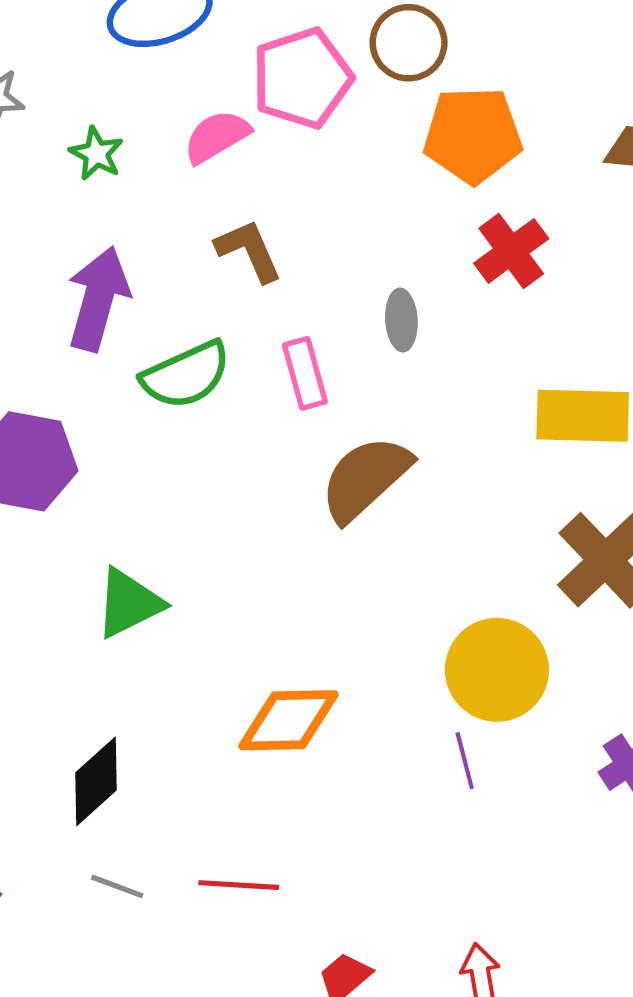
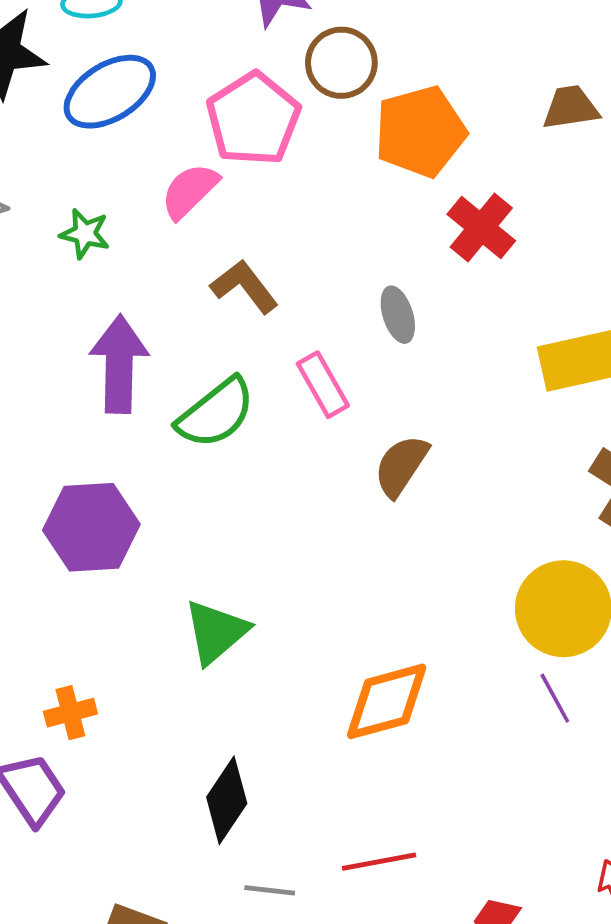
brown semicircle: (365, 478) -> (401, 466), size x0.7

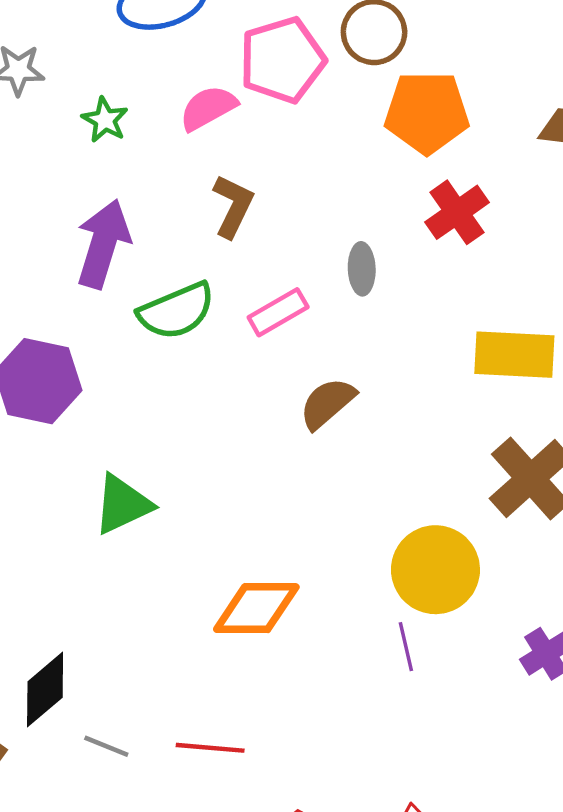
brown L-shape: (244, 286) -> (233, 206), turned 48
pink rectangle: (323, 385) -> (278, 312), turned 74
black diamond: (227, 800) -> (45, 690), moved

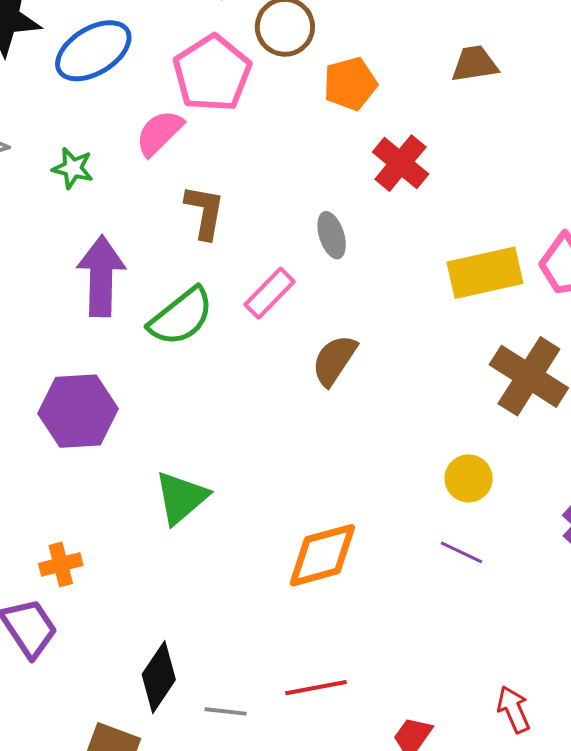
orange pentagon: (427, 112) -> (350, 84), size x0.7
yellow circle: (435, 570) -> (469, 478), size x0.6
purple line: (406, 647) -> (461, 552), turned -36

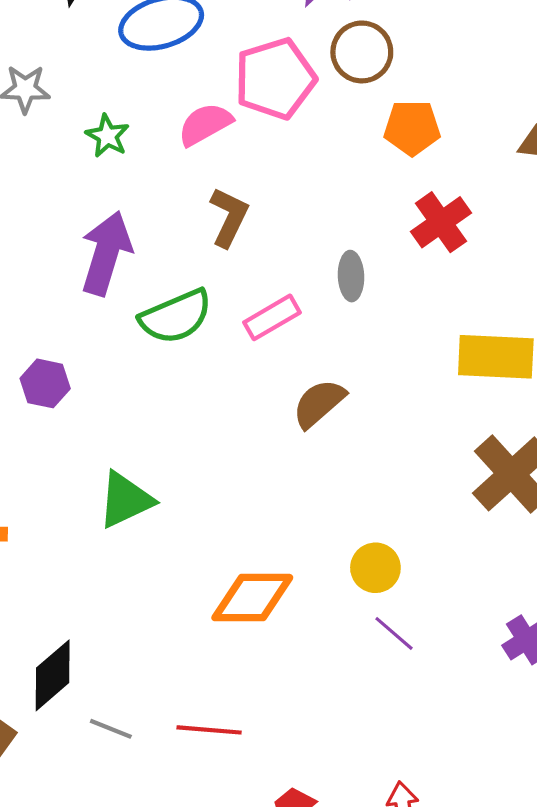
purple hexagon: (78, 411) -> (45, 383), size x0.6
yellow circle: (469, 478) -> (375, 568), moved

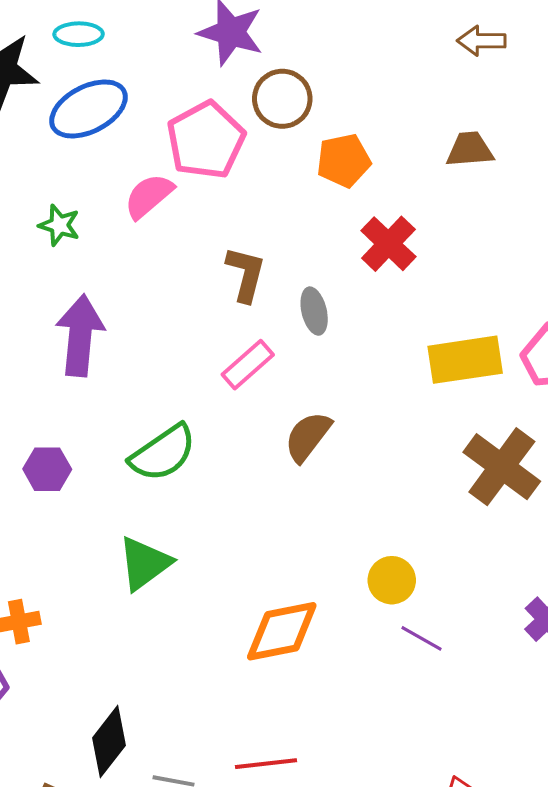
brown L-shape: (229, 217) -> (246, 274), moved
green semicircle: (176, 317) -> (163, 453), moved

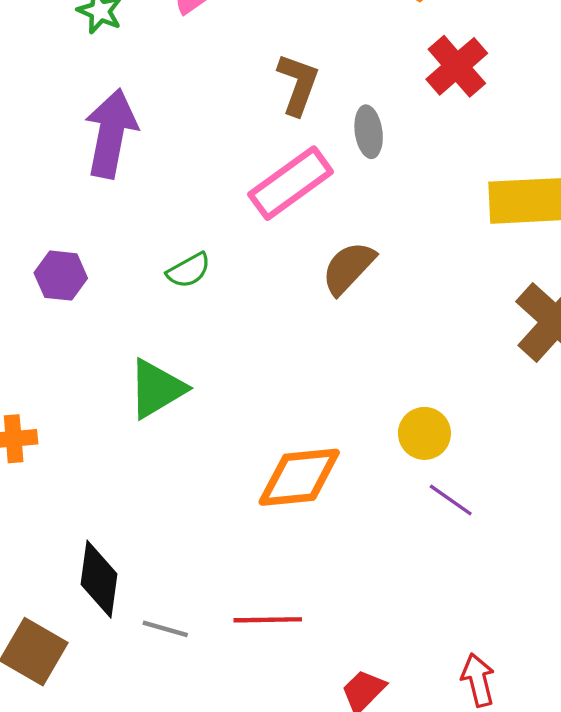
pink rectangle: (248, 365) -> (291, 183), size x1.4
green semicircle: (163, 453) -> (189, 270), size x0.6
black diamond: (109, 742) -> (99, 579), turned -36

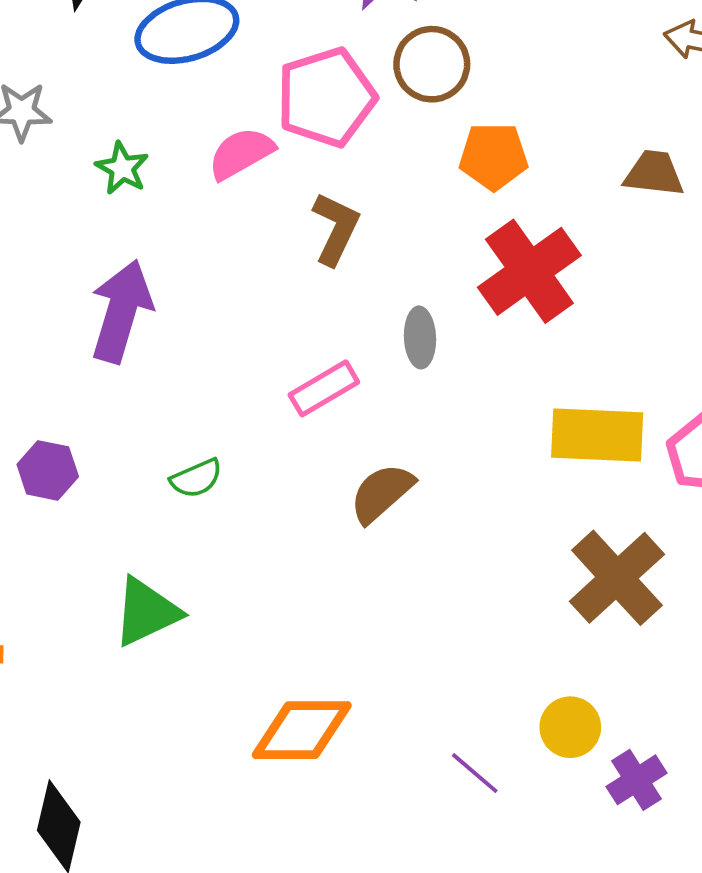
red cross: (457, 66) -> (529, 271), size x1.4
brown L-shape: (298, 84) -> (336, 229), moved
pink rectangle: (291, 183) -> (324, 388), size x0.7
yellow circle: (424, 433) -> (570, 727), moved

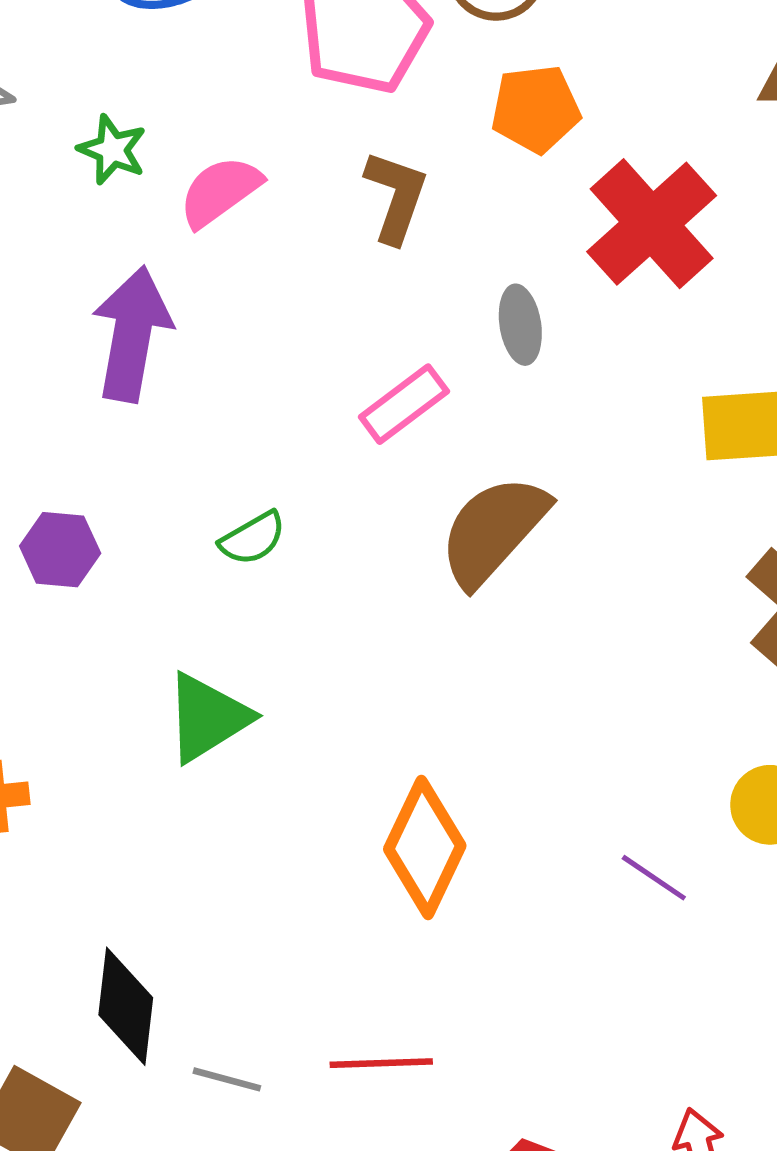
pink semicircle: (241, 153) -> (220, 191), moved
orange pentagon: (493, 156) -> (536, 109), moved
brown semicircle: (382, 493) -> (493, 530), size x1.4
orange diamond: (302, 730) -> (425, 847), turned -58

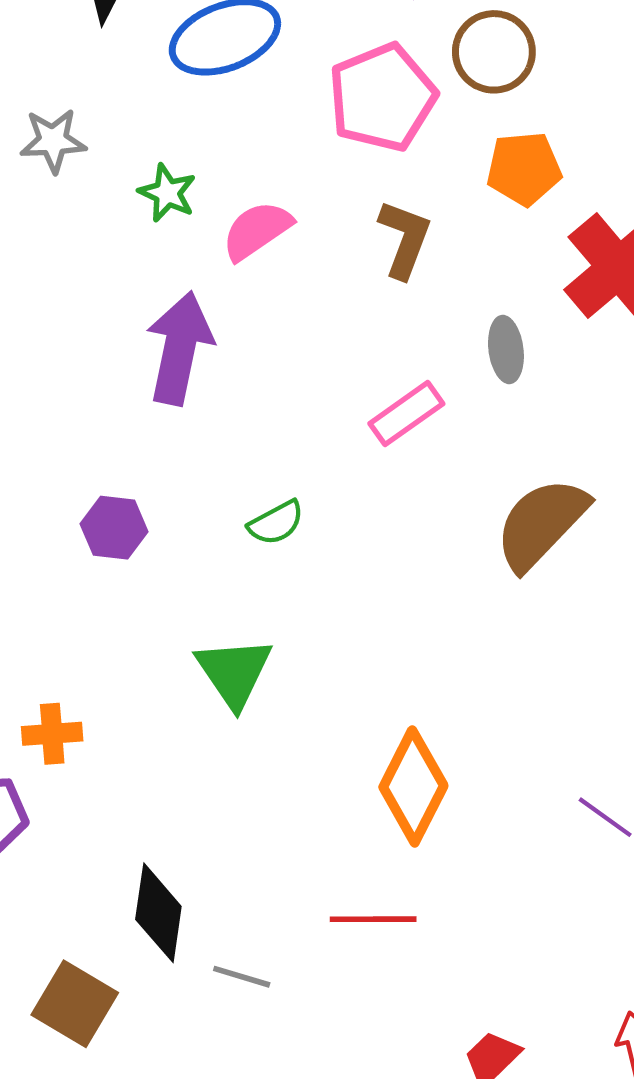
brown semicircle: (493, 530) -> (541, 524), moved
green triangle: (208, 718) -> (234, 672), turned -34
red line: (381, 1063) -> (373, 919), moved

